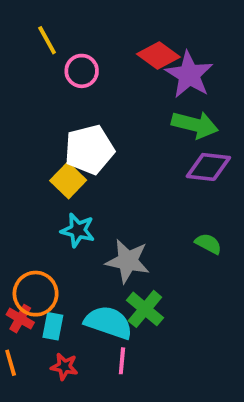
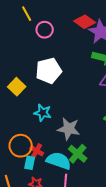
yellow square: (68, 180) -> (17, 87), moved
red cross: (20, 319) -> (37, 151), moved

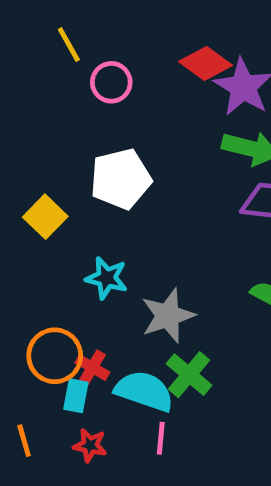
gray star: (69, 129) -> (168, 316), turned -30

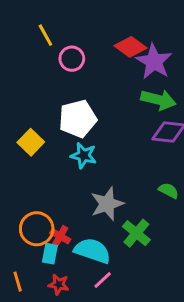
cyan star: (107, 278) -> (84, 155), moved
green cross: (189, 375) -> (136, 233), moved
pink line: (161, 438) -> (103, 280), turned 42

